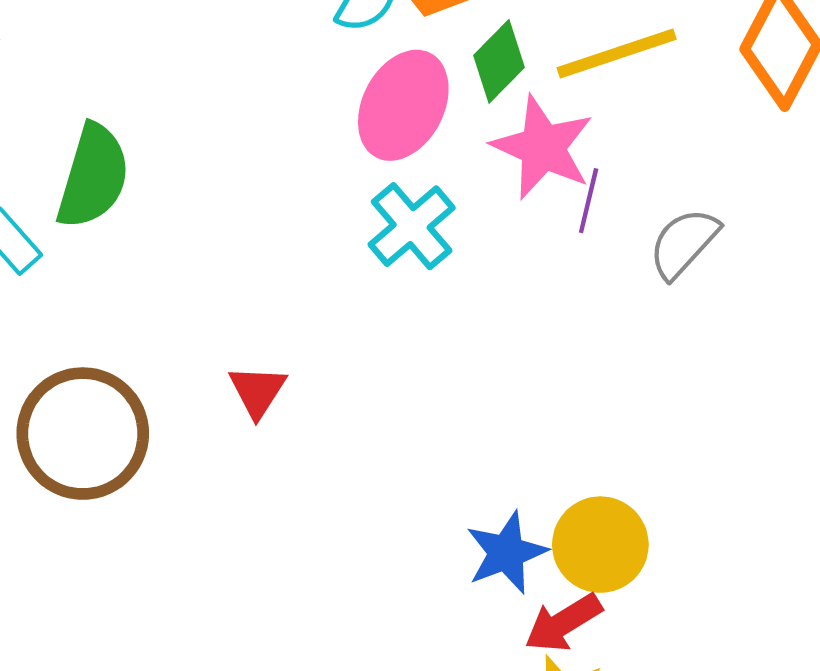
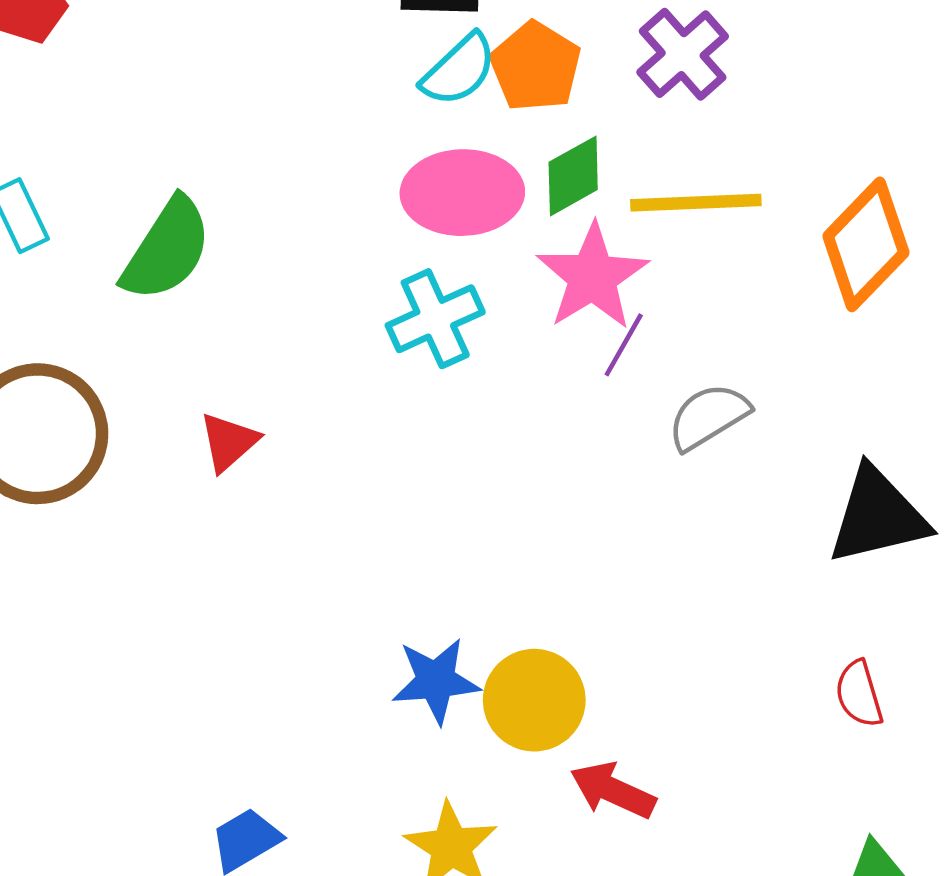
pink ellipse: (403, 105) -> (462, 193), turned 45
green semicircle: (93, 176) -> (167, 249), moved
red arrow: (563, 623) -> (613, 790), moved, turned 40

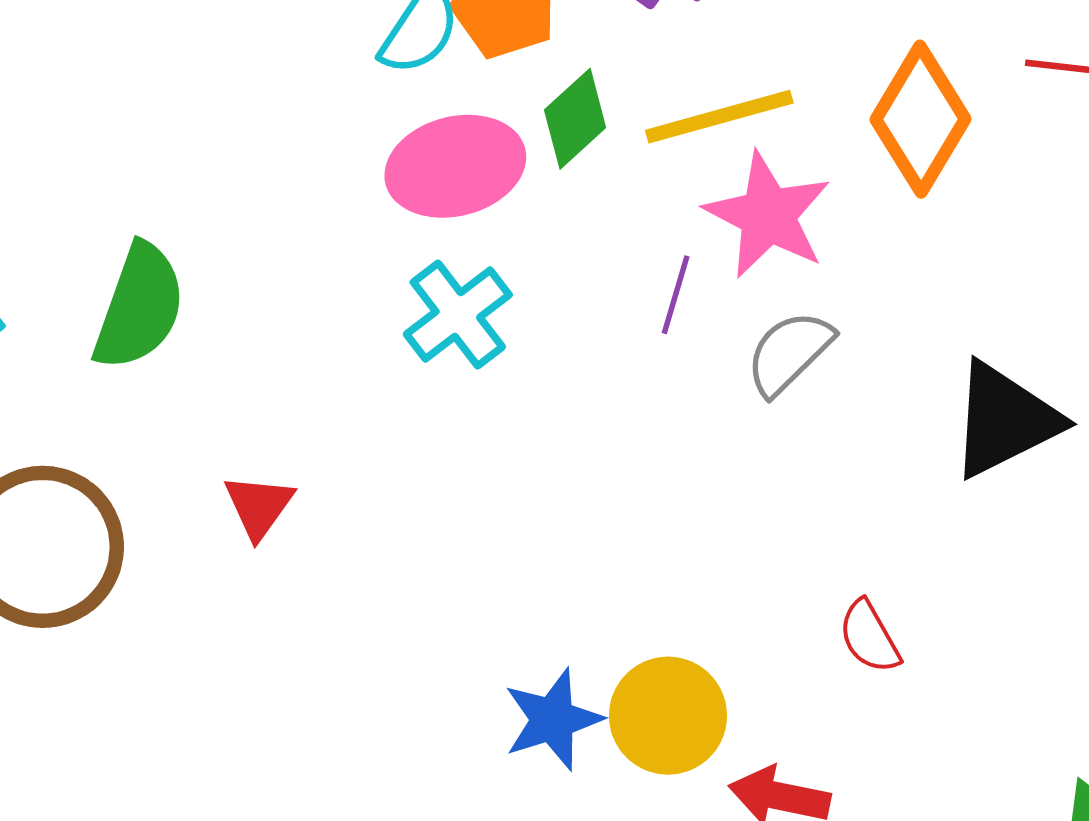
pink star: (592, 277) -> (768, 215), moved
red semicircle: (859, 694) -> (869, 637), moved

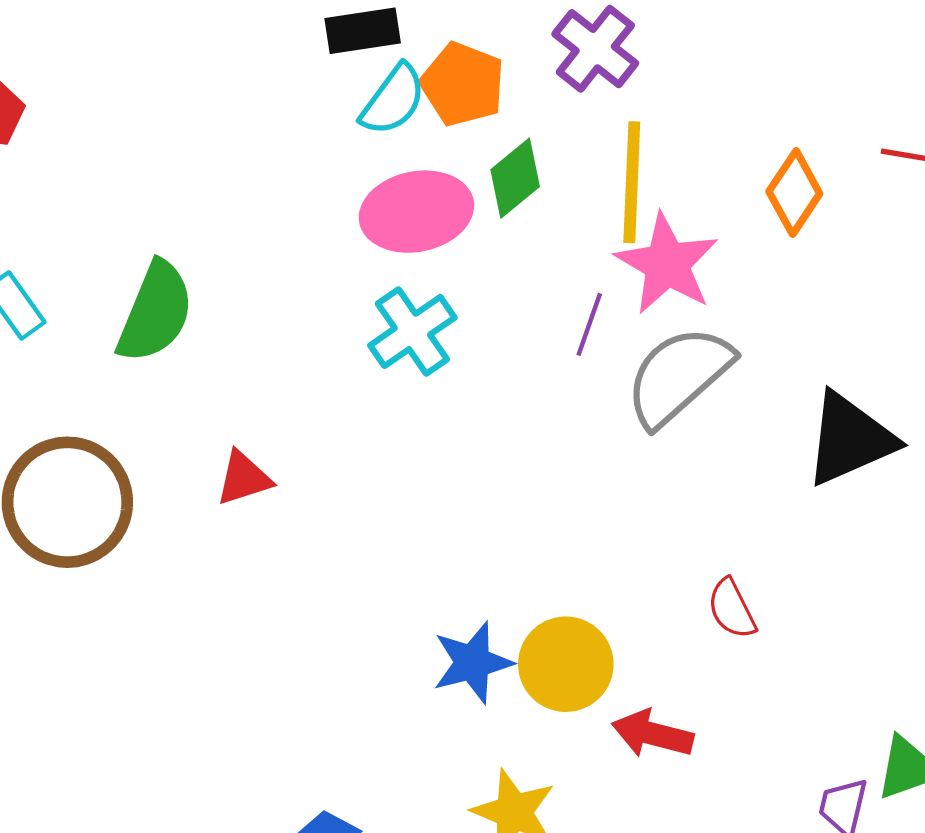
yellow line: (719, 117) -> (632, 182), turned -75
orange diamond: (921, 119) -> (794, 193), size x0.7
gray semicircle: (789, 353) -> (679, 376), size x1.5
red triangle: (259, 506) -> (244, 478), turned 34

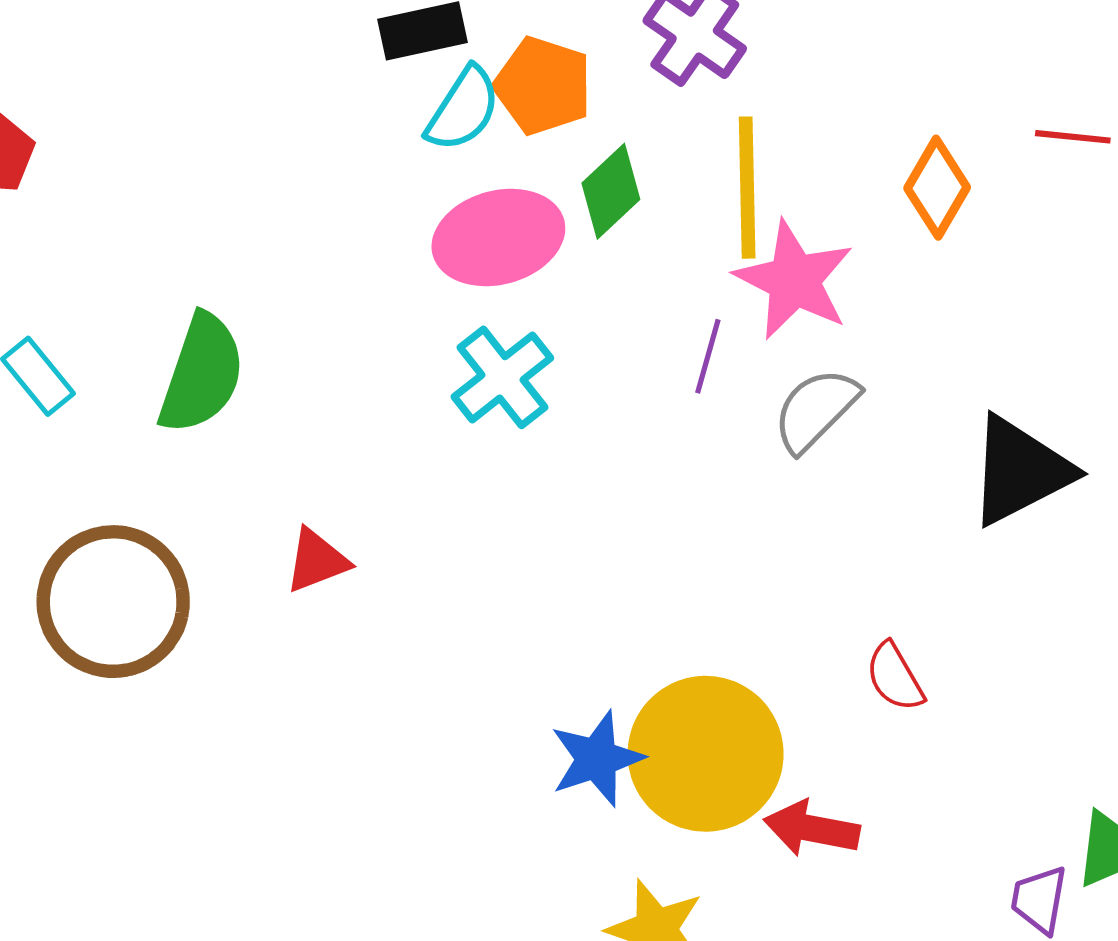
gray semicircle: (679, 376) -> (816, 410), size x0.7
yellow circle: (566, 664) -> (706, 754), size x1.4

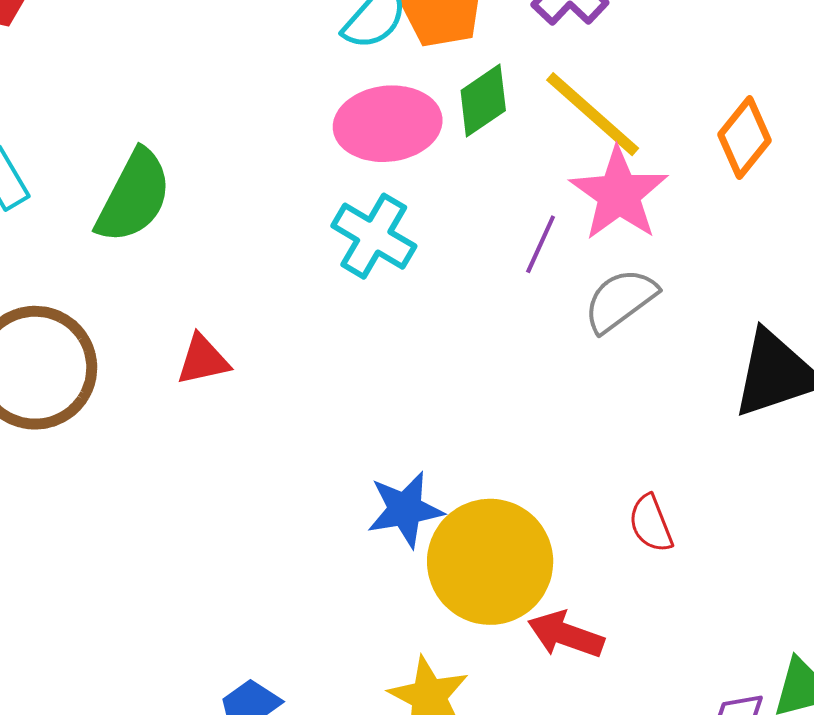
yellow line: (747, 188) -> (593, 114), turned -56
cyan cross: (502, 377) -> (374, 236), turned -30
blue star: (597, 759) -> (405, 510), moved

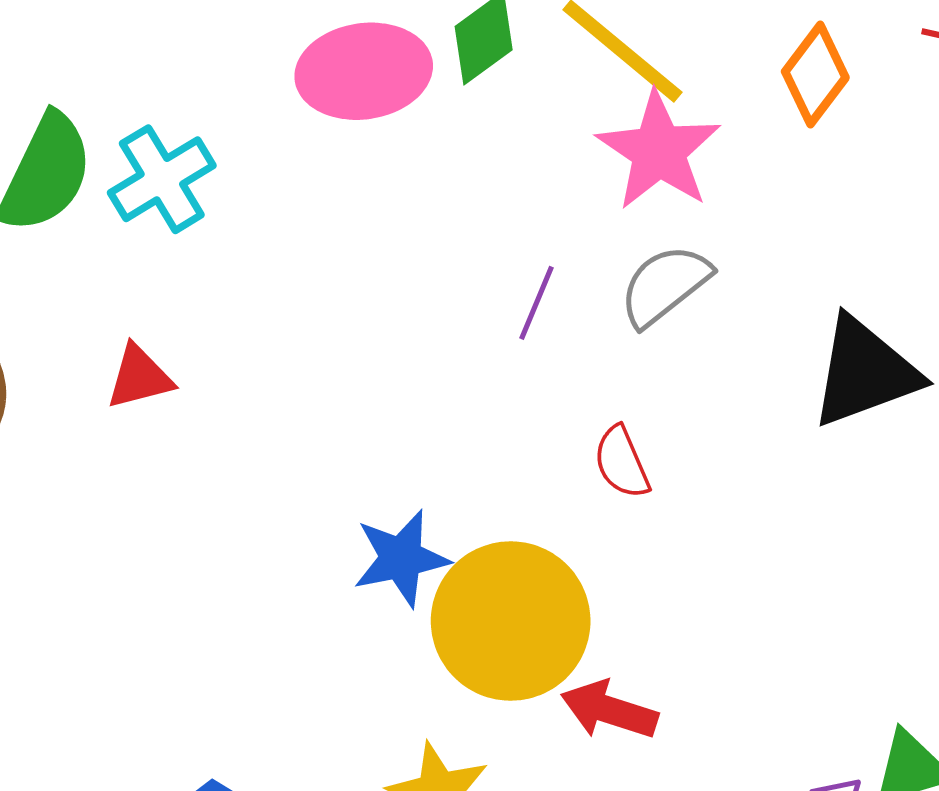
cyan cross: (374, 236) -> (162, 179), moved, turned 30
purple line: (541, 244) -> (537, 303), moved
red semicircle: (651, 524) -> (622, 462), moved

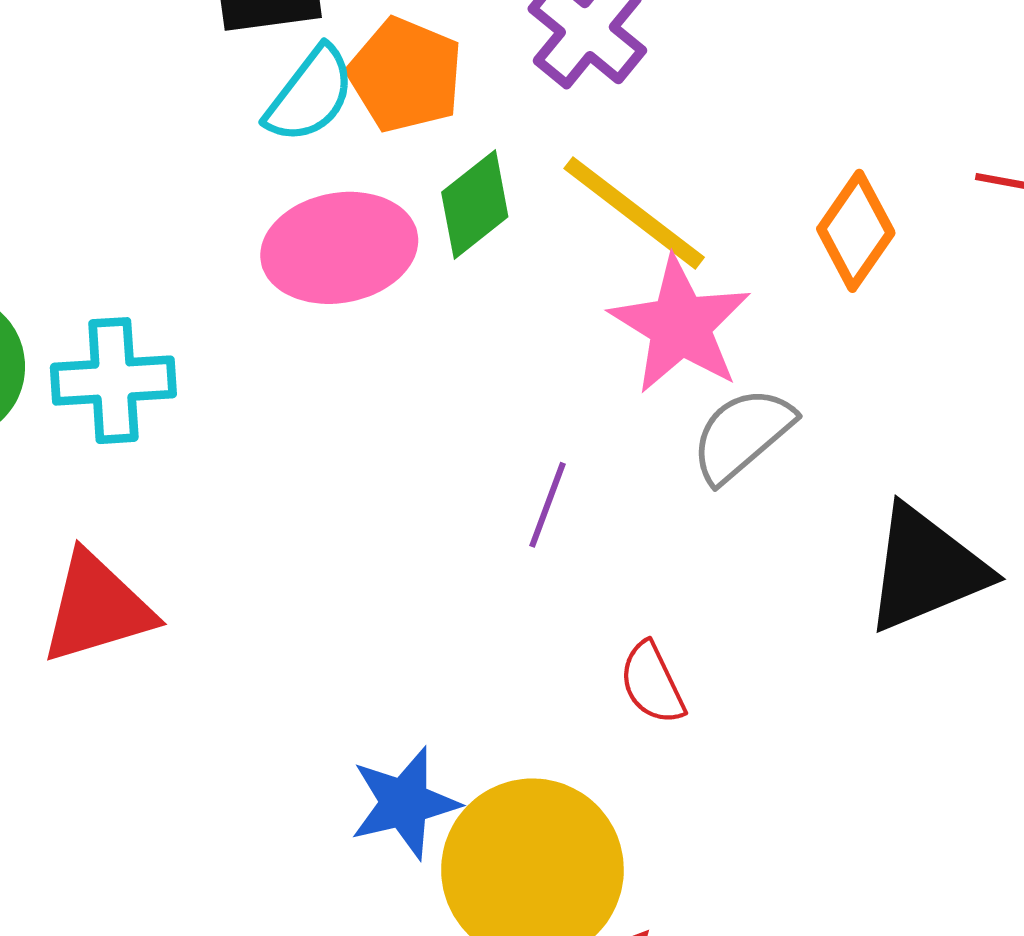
cyan cross: (162, 179) -> (113, 381), turned 30
gray semicircle: (665, 285) -> (742, 435), moved
red triangle: (139, 377) -> (97, 608), size x1.5

